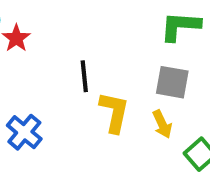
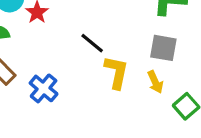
black line: (84, 76) -> (92, 43), turned -45

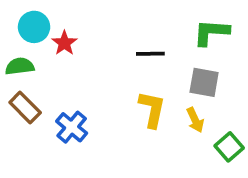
black line: (92, 43) -> (150, 54), moved, turned -40

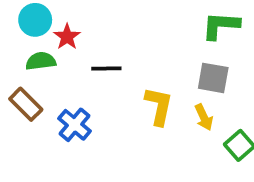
black line: (150, 54) -> (106, 69), moved
green semicircle: (20, 66) -> (41, 61), moved

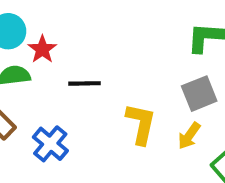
gray square: (213, 78) -> (199, 94), turned -32
yellow arrow: (204, 117) -> (189, 136), turned 60

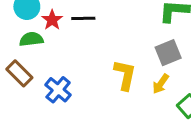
black line: (85, 83) -> (83, 18), moved

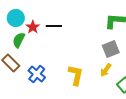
green semicircle: (31, 39) -> (19, 40), turned -56
yellow L-shape: (125, 75) -> (76, 75), moved

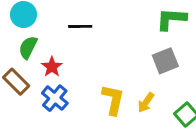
red star: (33, 27) -> (52, 67), moved
yellow arrow: (106, 70) -> (146, 103), moved

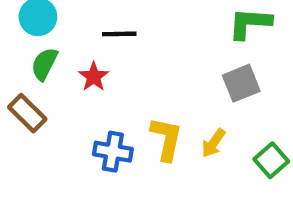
red star: (52, 67) -> (94, 77), moved
blue cross: (55, 98) -> (113, 152), moved, turned -30

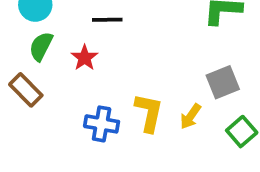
gray square: (241, 83) -> (223, 82), moved

